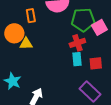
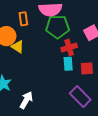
green pentagon: (83, 20) -> (58, 27), moved
yellow triangle: (26, 44) -> (18, 47), turned 32

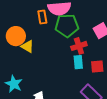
orange rectangle: (23, 19) -> (42, 17), moved

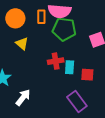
orange circle: (16, 36) -> (15, 18), moved
red cross: (79, 46) -> (56, 61), moved

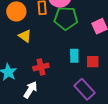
red cross: (56, 61) -> (41, 67), moved

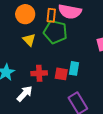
green pentagon: (66, 18) -> (55, 32), moved
red square: (93, 62) -> (61, 74), moved

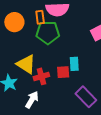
yellow triangle: (29, 40) -> (26, 64), moved, size x1.5

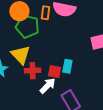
green pentagon: (48, 33) -> (27, 26), moved
white arrow: (32, 100) -> (48, 86), moved

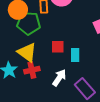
red cross: (33, 71) -> (32, 70), moved
red square: (55, 72) -> (58, 47), moved

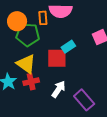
red square: (58, 47) -> (57, 58), size x1.5
cyan rectangle: (75, 55) -> (68, 47), moved, turned 56

